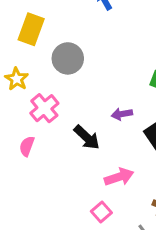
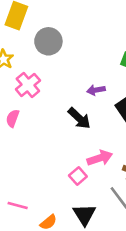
black arrow: (87, 137) -> (79, 118), moved
pink arrow: (119, 177) -> (100, 158), moved

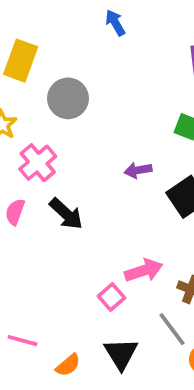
black arrow: (79, 118) -> (66, 214), moved

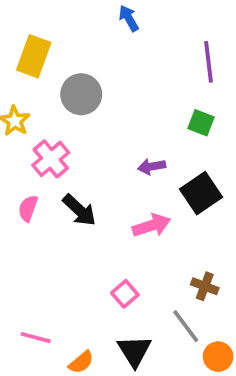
pink arrow: (144, 271) -> (152, 225), moved

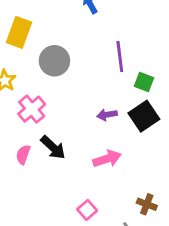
purple line: (209, 62) -> (120, 57), moved
black square: (201, 193) -> (144, 116), moved
pink semicircle: (28, 208) -> (23, 155), moved

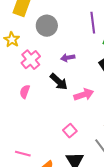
purple arrow: (107, 115) -> (68, 58), moved
black arrow: (53, 147) -> (59, 82), moved

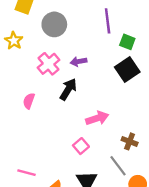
pink cross: (31, 60) -> (49, 64), moved
black arrow: (59, 82) -> (68, 89), turned -102
pink arrow: (84, 95) -> (97, 118), moved

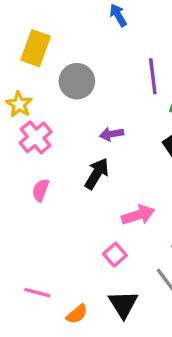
pink cross: (49, 64) -> (36, 137), moved

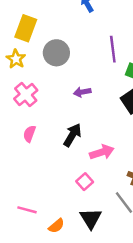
yellow star: (19, 104) -> (16, 59), moved
black arrow: (97, 174) -> (72, 135), moved

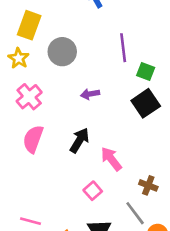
pink semicircle: (29, 134) -> (33, 139), size x1.5
pink arrow: (102, 152) -> (111, 159), turned -110

